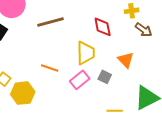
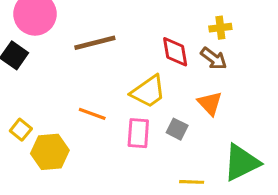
brown arrow: (144, 30) -> (214, 59), moved
yellow trapezoid: (86, 53) -> (148, 92), turned 55
pink rectangle: (80, 80) -> (138, 133), turned -48

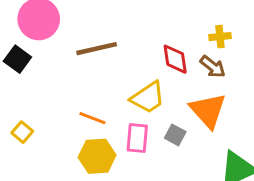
orange triangle: (210, 103) -> (208, 110), size x1.5
yellow hexagon: (50, 152) -> (97, 156), moved

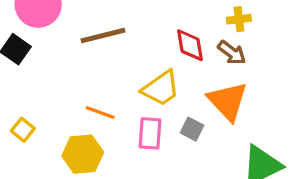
yellow hexagon: (97, 156) -> (83, 154), moved

